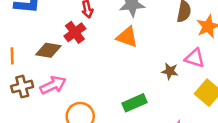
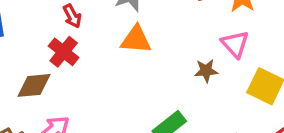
pink triangle: (195, 58) -> (235, 44), turned 45

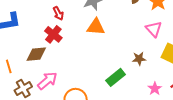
brown star: (206, 71) -> (139, 59), moved

